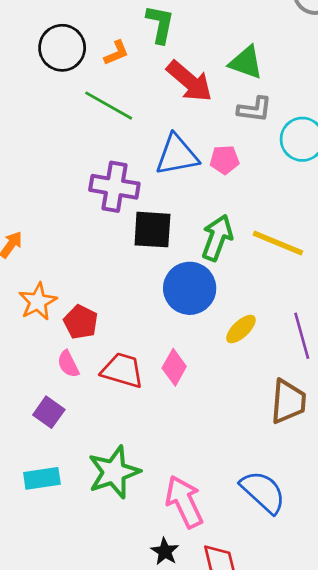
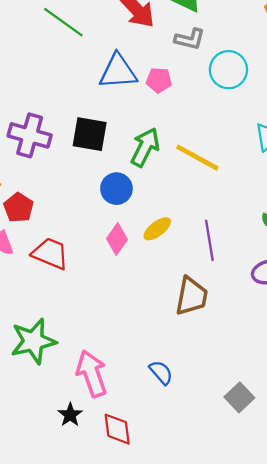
purple cross: (114, 187) -> (30, 135), moved
blue circle: (190, 288) -> (116, 189), size x0.7
pink diamond: (174, 367) -> (117, 239), moved
blue semicircle: (263, 492) -> (161, 372), size x0.6

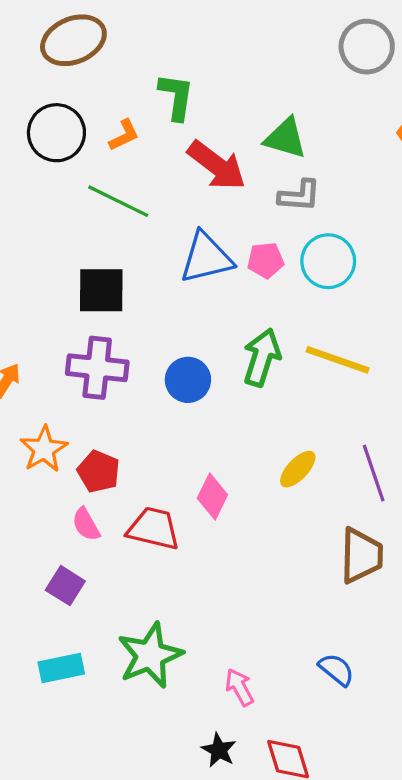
cyan circle: (228, 70) -> (328, 261), moved
black square: (90, 134) -> (101, 290), moved
blue circle: (116, 189) -> (188, 380), moved
pink diamond: (117, 239) -> (212, 496), moved
pink arrow: (92, 374) -> (239, 687), size x0.6

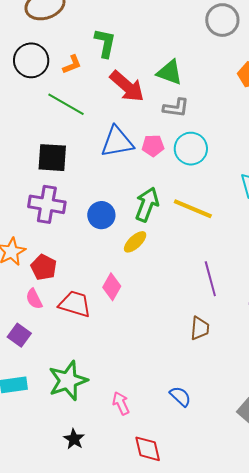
yellow ellipse: (298, 469) -> (135, 242), moved
brown trapezoid: (361, 556) -> (200, 328), size x0.7
black star: (219, 750) -> (74, 439), moved

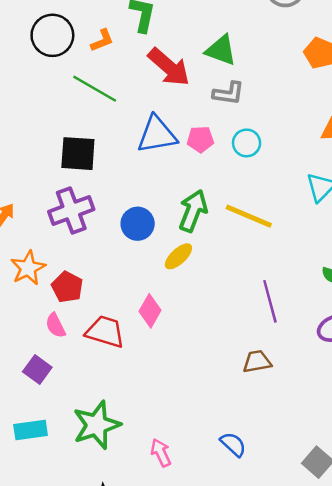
cyan circle: (191, 149) -> (247, 143), size x0.7
purple cross: (47, 204) -> (71, 211), turned -30
brown trapezoid: (200, 328) -> (257, 362), turned -105

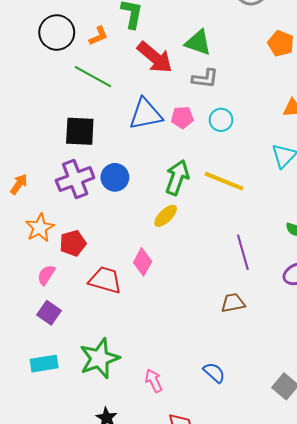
blue circle: (138, 224) -> (115, 177), moved
red pentagon: (67, 287) -> (73, 243), turned 30
pink semicircle: (55, 325) -> (46, 275), moved, turned 60

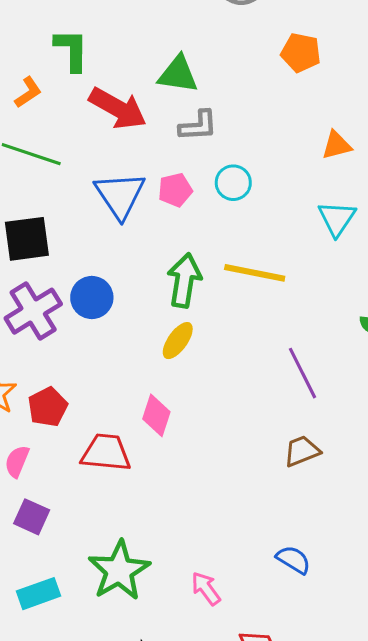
blue triangle: (146, 114) -> (120, 195), turned -42

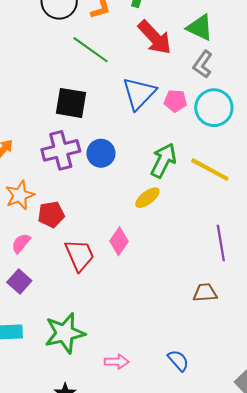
gray L-shape: (198, 126) -> (203, 64), turned 112
cyan circle: (233, 183) -> (214, 108), size x1.6
red trapezoid: (106, 453) -> (79, 255), turned 44
pink arrow: (206, 588) -> (117, 362), turned 110

